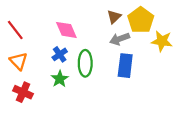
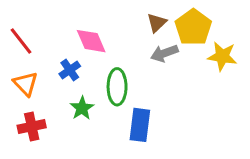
blue cross: (60, 54) -> (70, 70), moved
blue rectangle: (125, 66) -> (140, 125), moved
red cross: (23, 92) -> (32, 126), turned -36

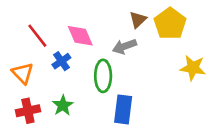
red line: (21, 41) -> (37, 36), moved
gray arrow: (164, 53) -> (124, 46), moved
yellow star: (222, 56) -> (193, 68), moved
green star: (82, 108) -> (63, 105), moved

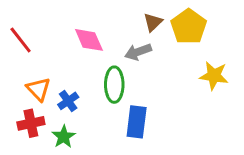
red line: (37, 36) -> (21, 40), moved
blue cross: (61, 61) -> (68, 101), moved
orange triangle: (23, 73) -> (38, 89), moved
green star: (63, 105) -> (64, 137), moved

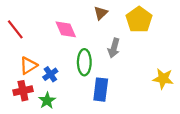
brown triangle: (153, 22) -> (101, 13), moved
gray arrow: (138, 52) -> (114, 48), moved, turned -54
yellow star: (214, 76) -> (163, 79), moved
orange triangle: (38, 89) -> (28, 66), turned 42

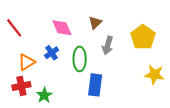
brown triangle: (101, 13) -> (95, 23), moved
yellow pentagon: (139, 20) -> (143, 37), moved
blue cross: (50, 74) -> (52, 53), moved

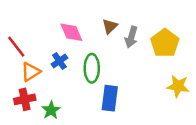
red line: (14, 28) -> (16, 47), moved
gray arrow: (108, 45) -> (131, 37), moved

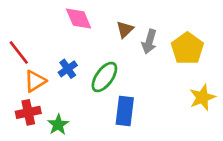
pink diamond: (71, 32) -> (79, 19), moved
green ellipse: (92, 68) -> (104, 77), turned 36
yellow star: (178, 86) -> (202, 97), turned -30

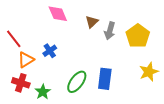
green ellipse: (104, 77) -> (77, 82), moved
blue rectangle: (125, 111) -> (105, 79), moved
red cross: (28, 112) -> (21, 83), turned 30

